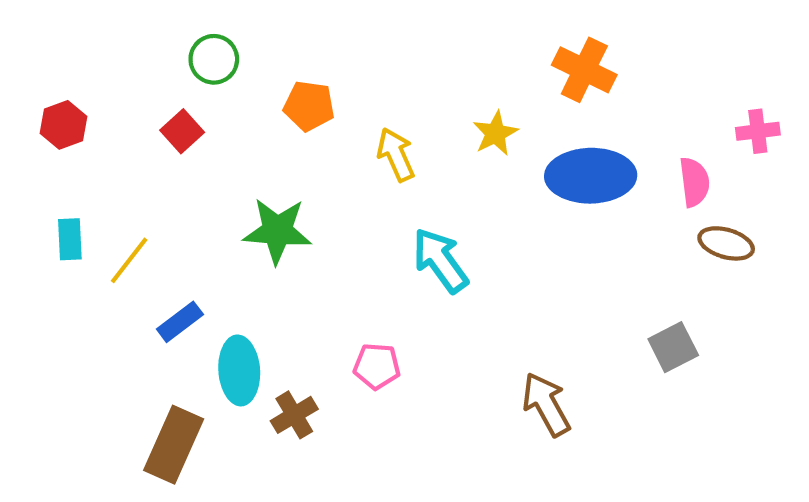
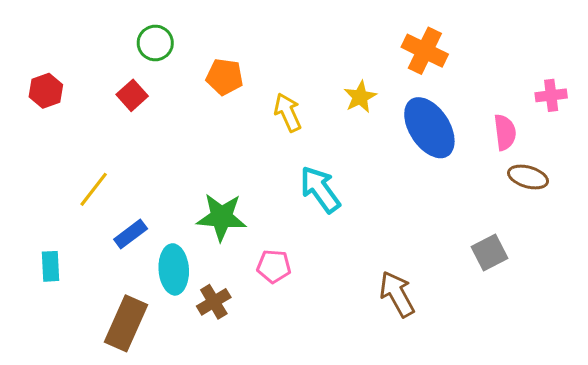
blue ellipse: (591, 176) -> (429, 128), turned 58
green star: (277, 231) -> (221, 217), moved
cyan rectangle: (70, 239) -> (50, 266), moved

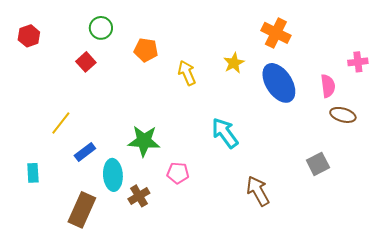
red hexagon: (46, 91) -> (29, 36), moved
cyan arrow: (320, 189) -> (225, 133), moved

